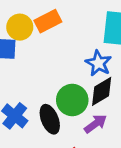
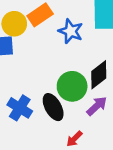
blue star: (98, 63) -> (71, 31), moved

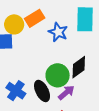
purple arrow: (97, 106) -> (66, 93), moved

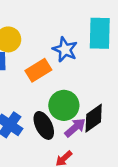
orange rectangle: (35, 18) -> (38, 70), moved
black diamond: (79, 67) -> (94, 118), moved

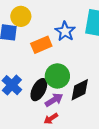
black ellipse: (44, 125) -> (39, 90), turned 45
purple arrow: (75, 128) -> (54, 100), moved

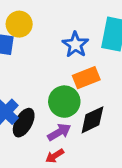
orange rectangle: (41, 45) -> (86, 78), moved
black ellipse: (39, 90) -> (24, 123), moved

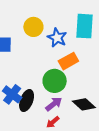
yellow circle: (19, 24) -> (33, 27), moved
black diamond: (92, 120) -> (84, 104), moved, turned 75

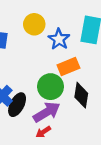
purple arrow: (54, 104) -> (47, 112), size x1.4
black diamond: (84, 104) -> (81, 95), moved, turned 50

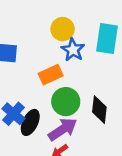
yellow circle: (34, 24) -> (63, 29), moved
orange rectangle: (68, 67) -> (51, 75), moved

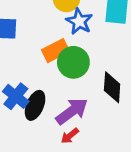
green circle: (66, 102) -> (73, 62), moved

